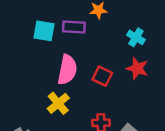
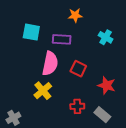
purple rectangle: (74, 27) -> (62, 39), moved
red star: (137, 68) -> (107, 85), moved

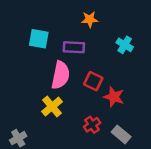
red star: (107, 85) -> (114, 97), moved
red cross: (77, 106) -> (92, 125), turned -32

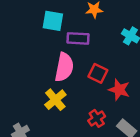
cyan square: (39, 39) -> (53, 21), moved

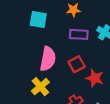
purple rectangle: (78, 38) -> (79, 34), moved
red square: (98, 73) -> (77, 64), turned 35

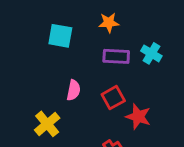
pink semicircle: (48, 59) -> (74, 90), size x0.6
yellow cross: (40, 87) -> (47, 124), moved

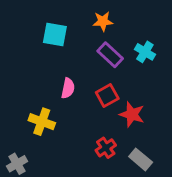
purple rectangle: (116, 56) -> (110, 55), turned 40
yellow cross: (47, 124) -> (42, 122), turned -30

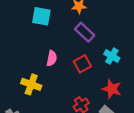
cyan cross: (145, 52) -> (112, 56), moved
red star: (132, 114) -> (112, 89), moved

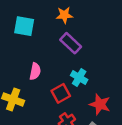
cyan cross: (112, 56) -> (79, 77), moved
red square: (82, 64) -> (61, 93), moved

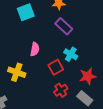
cyan square: (24, 26) -> (26, 12), turned -30
red star: (100, 104) -> (88, 76), turned -30

